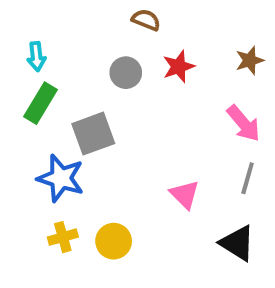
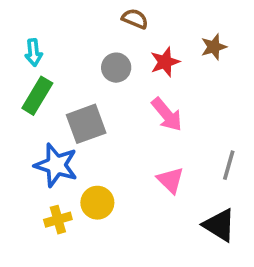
brown star: (250, 60) -> (214, 47), moved
pink arrow: (243, 123) -> (167, 114), moved
yellow circle: (114, 241) -> (97, 203), moved

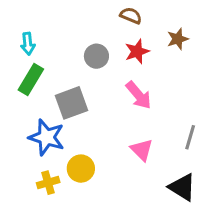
brown semicircle: (135, 19) -> (131, 16), moved

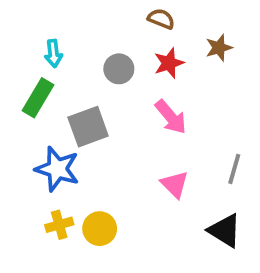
cyan arrow: (28, 44) -> (53, 53), moved
yellow circle: (81, 169) -> (100, 229), moved

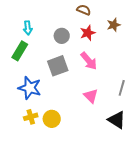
gray square: (88, 127) -> (58, 66), moved

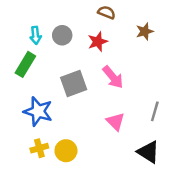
red star: (88, 33) -> (98, 42), moved
gray circle: (62, 36) -> (62, 35), moved

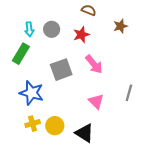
black triangle: (148, 152) -> (84, 133), moved

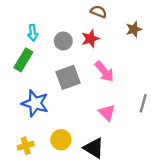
gray circle: (52, 29) -> (63, 41), moved
yellow cross: (33, 124) -> (26, 146), moved

